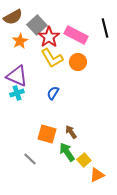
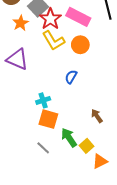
cyan cross: (17, 93) -> (43, 100), moved
blue semicircle: (53, 93) -> (71, 77), moved
brown arrow: (71, 132) -> (97, 116), moved
gray line: (30, 159) -> (43, 148), moved

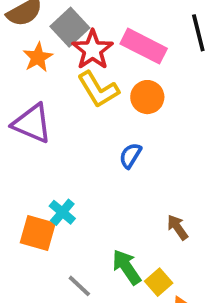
cyan cross: (43, 100) -> (62, 212), moved, turned -32
orange square: (48, 119) -> (38, 233), moved

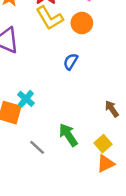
brown arrow: (178, 227) -> (112, 109), moved
yellow square: (159, 282) -> (103, 144), moved

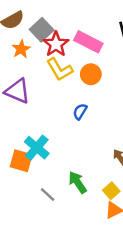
cyan cross: (26, 99) -> (37, 148), size x1.5

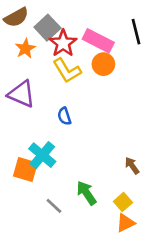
orange circle: (91, 74) -> (103, 64), moved
blue semicircle: (80, 111) -> (64, 116), moved, turned -49

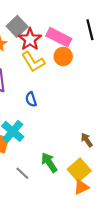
yellow square: (123, 202) -> (79, 170), size x1.5

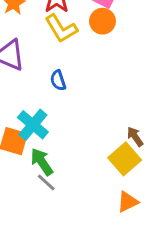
green arrow: (49, 163) -> (42, 162), moved
yellow square: (79, 170) -> (125, 159), moved

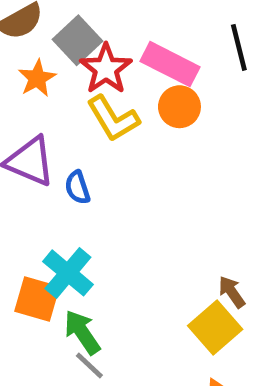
blue semicircle: (58, 80) -> (77, 187), moved

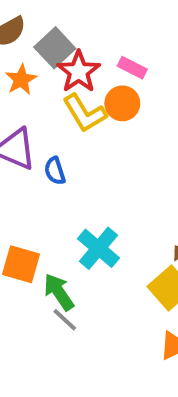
pink rectangle: (170, 64) -> (132, 68), size x0.6
orange circle: (179, 107) -> (122, 103), moved
cyan cross: (68, 273) -> (98, 248), moved

